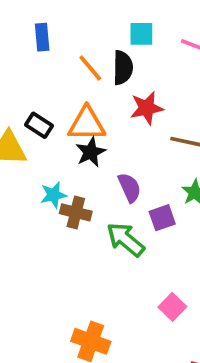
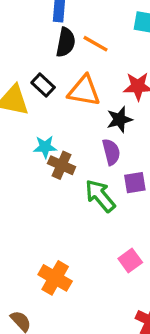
orange line: (90, 68) -> (96, 44), turned -30
black semicircle: (123, 68) -> (66, 42), moved
black star: (91, 152) -> (120, 119), moved

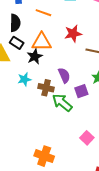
black semicircle: (66, 42) -> (15, 23), moved
black star: (120, 119) -> (35, 57), moved
brown cross: (62, 165) -> (46, 88), moved

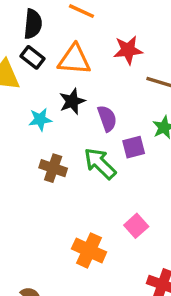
black star: (35, 57) -> (72, 101), moved
brown cross: (46, 88) -> (53, 168), moved
orange cross: (44, 156) -> (89, 250), moved

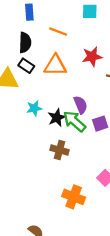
black star: (72, 101) -> (57, 118), moved
green arrow: (100, 164) -> (74, 121), moved
brown cross: (53, 168) -> (60, 150), moved

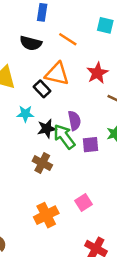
black semicircle: (25, 43) -> (31, 43), turned 90
red star: (92, 57) -> (97, 73), turned -30
black rectangle: (26, 66) -> (42, 89), moved
orange cross: (74, 197) -> (46, 215), turned 30

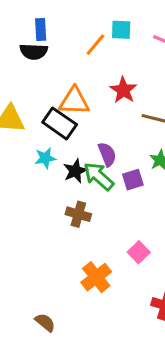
orange line: (68, 39) -> (95, 45), moved, turned -72
black semicircle: (31, 43) -> (34, 52), moved
black rectangle: (42, 89) -> (60, 123), size x1.5

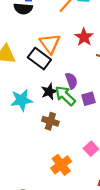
orange triangle: (74, 101) -> (50, 44), turned 50
cyan star: (45, 158) -> (22, 100), moved, size x1.5

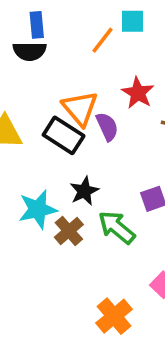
purple semicircle: (71, 81) -> (107, 127), moved
green arrow: (65, 96) -> (117, 227), moved
brown cross: (50, 121) -> (69, 231), moved, turned 35

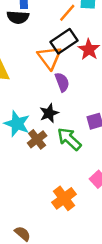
purple semicircle: (107, 127) -> (62, 82), moved
black rectangle: (64, 135) -> (64, 41), moved, turned -70
cyan star: (38, 209) -> (17, 124), turned 30

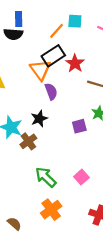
green arrow: (69, 139) -> (46, 177), moved
orange cross: (64, 198) -> (51, 210), moved

